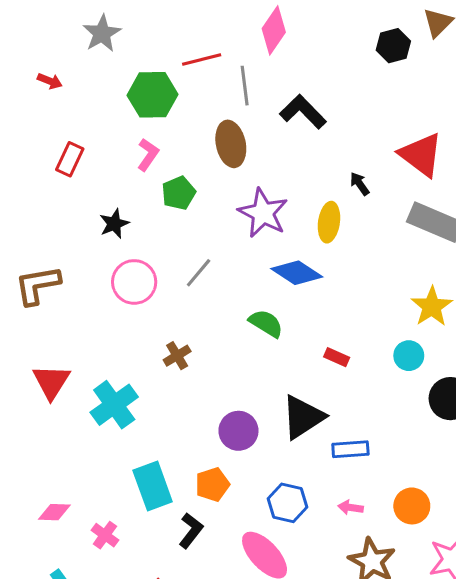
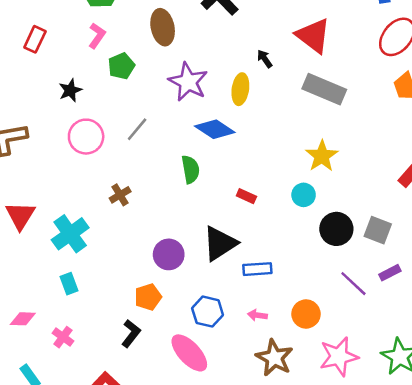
green semicircle: (266, 323) -> (191, 169), turned 48
cyan rectangle: (153, 486) -> (69, 284), moved, size x0.6

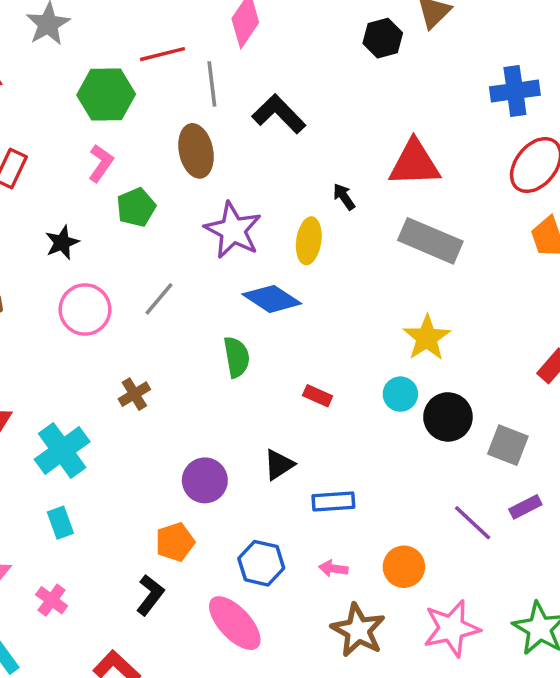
red triangle: (313, 36) -> (414, 163), turned -39
black circle: (336, 229) -> (448, 417), moved
black triangle: (220, 243) -> (279, 465), size x0.6

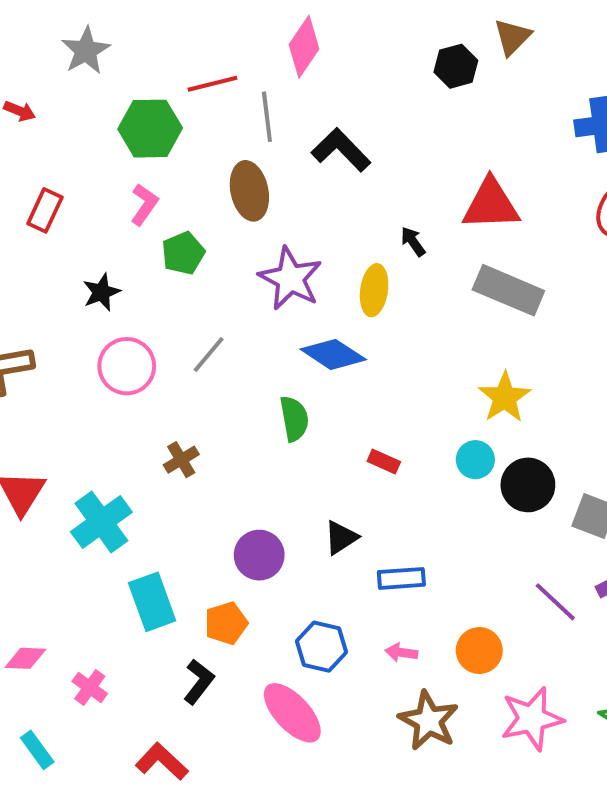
cyan rectangle: (60, 523) -> (152, 602), moved, size x1.6

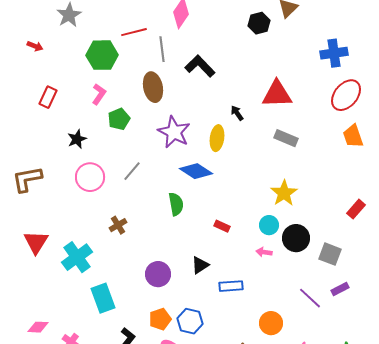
gray rectangle: (508, 290) -> (286, 138), size x0.7
orange pentagon: (226, 623) -> (160, 319), moved
pink arrow: (401, 652) -> (264, 252), moved

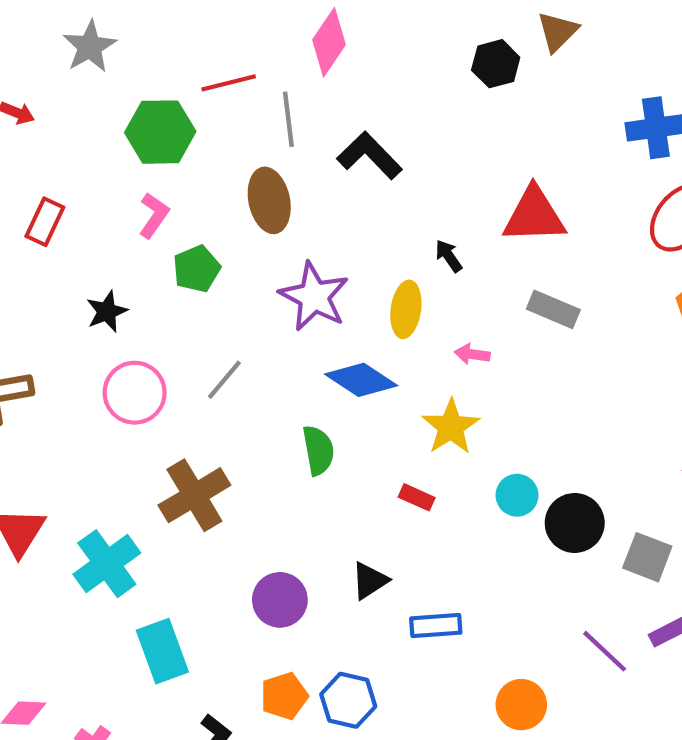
yellow star: (284, 193) -> (451, 427), moved
brown cross: (118, 225) -> (194, 495), size x1.8
pink arrow: (264, 252) -> (472, 354), moved

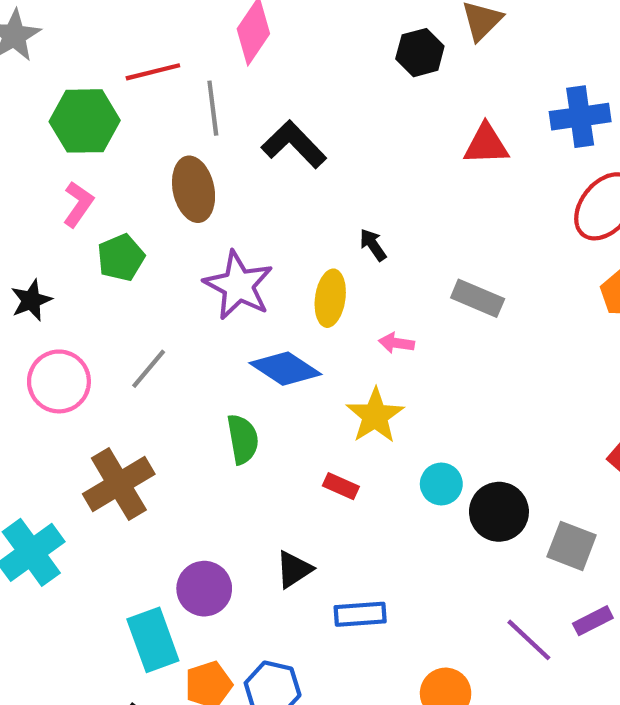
red triangle: (534, 215) -> (486, 144), moved, size x0.7
cyan rectangle: (162, 651) -> (153, 640), moved

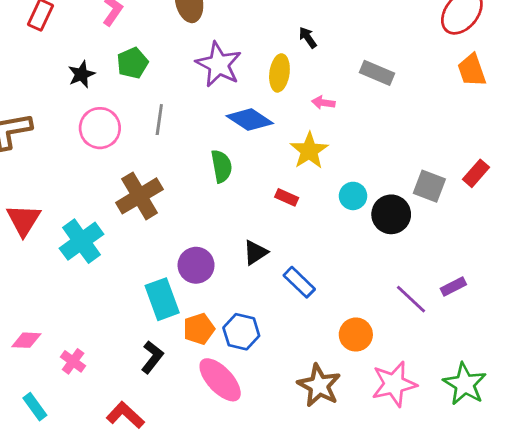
green pentagon: (121, 258) -> (132, 63), moved
gray line: (149, 369) -> (159, 120), turned -32
gray square: (572, 546) -> (429, 186), moved
blue rectangle: (360, 614) -> (299, 282), turned 48

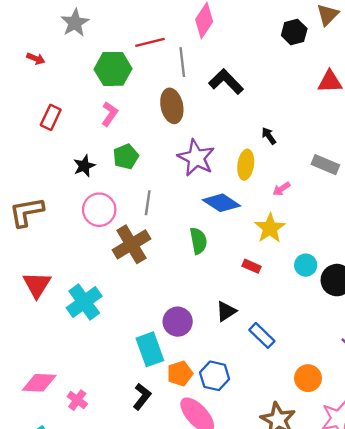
pink arrow: (323, 103) -> (281, 189), turned -42
brown cross: (139, 196) -> (131, 244), moved
pink diamond: (26, 340) -> (39, 383), size x1.4

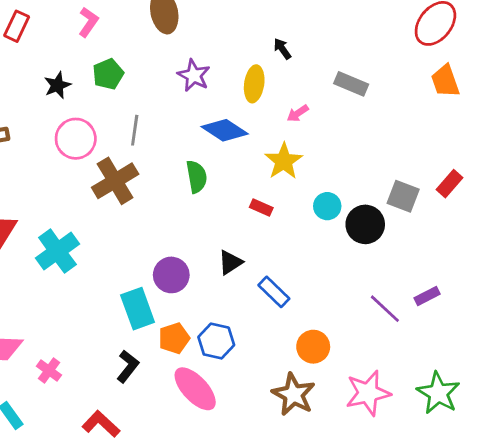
purple star: (196, 158) -> (194, 75), size x0.7
orange circle: (308, 378) -> (313, 347), moved

